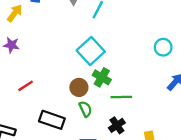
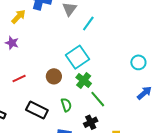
brown circle: (79, 87) -> (54, 76), moved
green line: (121, 97) -> (98, 99), turned 42

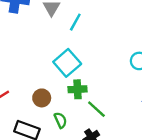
brown circle: (54, 76) -> (42, 98), moved
green cross: (84, 80) -> (77, 89), turned -35

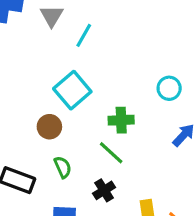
green cross: (77, 89) -> (121, 120), moved
brown circle: (42, 98) -> (49, 127), moved

